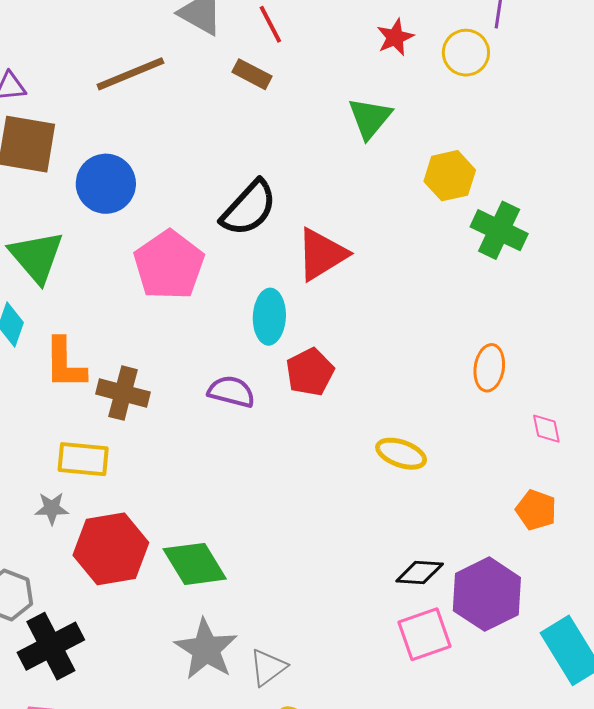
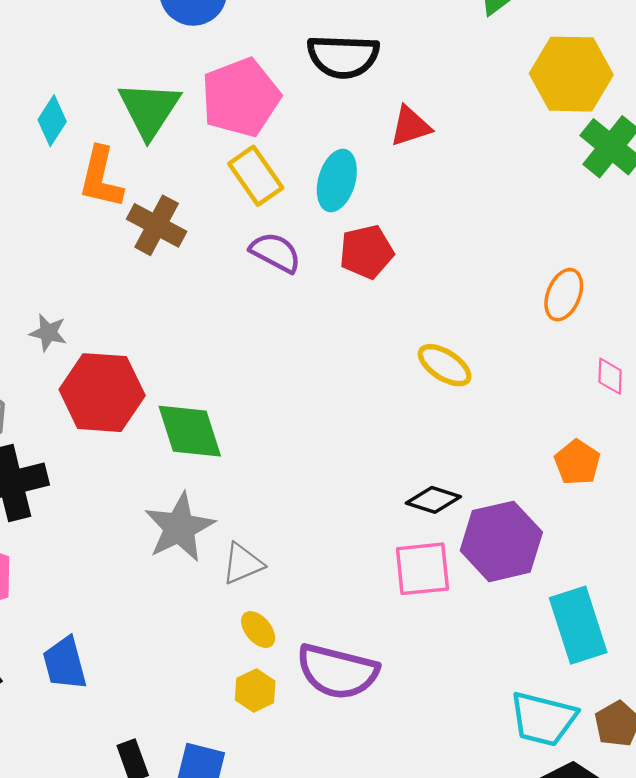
yellow hexagon: (450, 176) -> (571, 74), size x1.4
black semicircle: (249, 208) -> (343, 56), turned 36
red triangle: (322, 254) -> (410, 126), size x0.7
green triangle: (37, 257) -> (149, 109), moved
yellow rectangle: (83, 459) -> (256, 176), moved, turned 36

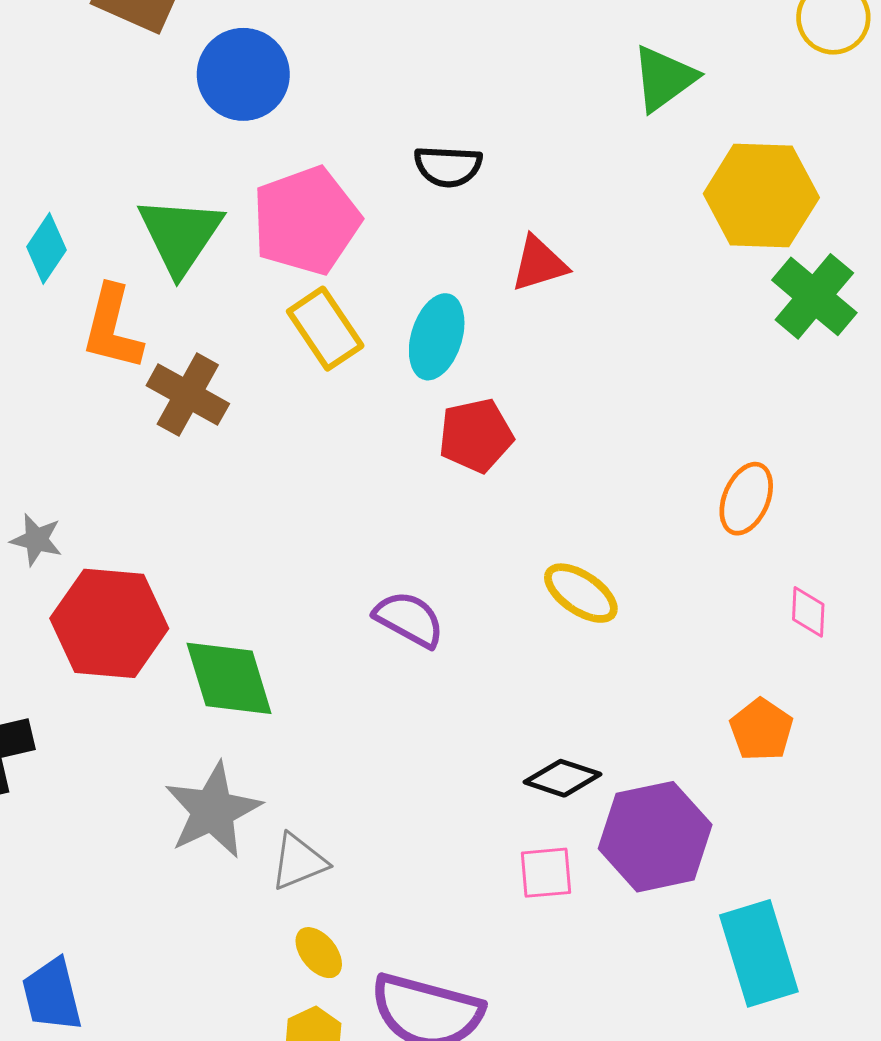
black semicircle: (343, 56) -> (448, 166), size x0.7
purple semicircle: (275, 252) -> (409, 619), moved
pink square: (422, 569) -> (546, 873), size x0.7

